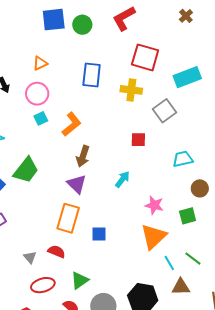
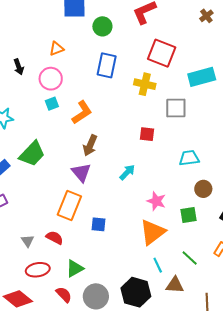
green circle: (82, 25) -> (102, 26), moved
gray square: (165, 111) -> (176, 108), turned 30
cyan line: (169, 263) -> (158, 265), moved

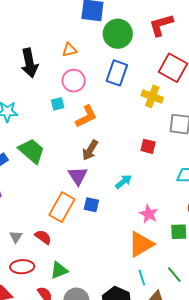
green circle: (102, 26) -> (118, 34), size x1.5
black arrow: (19, 67) -> (29, 63), size x1.8
pink circle: (51, 79) -> (74, 81), moved
green trapezoid: (32, 154) -> (32, 151), turned -100
blue square: (98, 224) -> (91, 205), moved

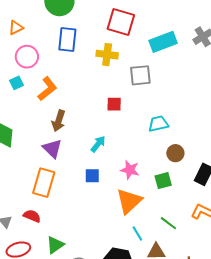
blue square: (91, 205) -> (92, 176), moved

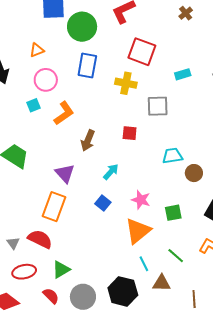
cyan rectangle: (163, 42) -> (183, 74), size x0.6
brown arrow: (59, 121) -> (88, 141), moved
brown circle: (175, 153) -> (194, 173), moved
blue square: (92, 176) -> (103, 203), turned 35
red semicircle: (32, 216) -> (40, 239), size x1.4

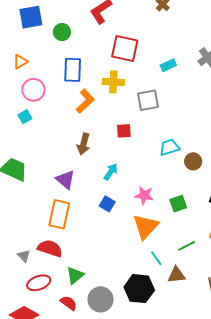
green circle: (82, 27) -> (62, 32), size x0.6
orange L-shape: (64, 113) -> (85, 101), moved
green line: (176, 256) -> (187, 246), turned -60

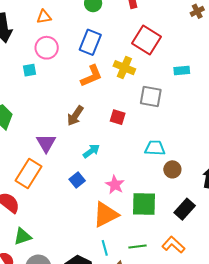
green square: (178, 204) -> (144, 204), size x1.5

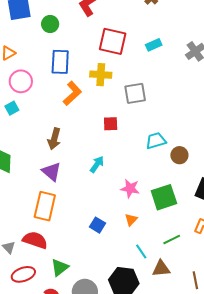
cyan rectangle: (182, 71) -> (154, 45), moved
brown arrow: (75, 116) -> (54, 139), moved
blue square: (77, 180) -> (97, 225), moved
orange triangle: (106, 215) -> (131, 220), size x0.5

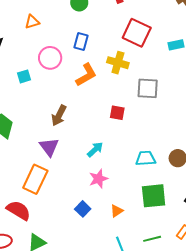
blue rectangle: (60, 62) -> (81, 42), size x0.7
pink circle: (21, 81) -> (50, 58), moved
cyan trapezoid: (156, 141) -> (146, 158), moved
pink star: (130, 188) -> (98, 179), moved, turned 30

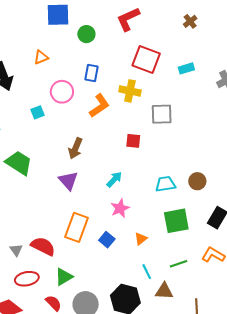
orange rectangle: (35, 179) -> (77, 227), moved

